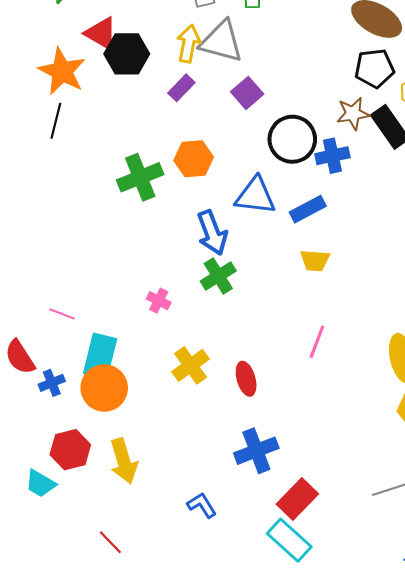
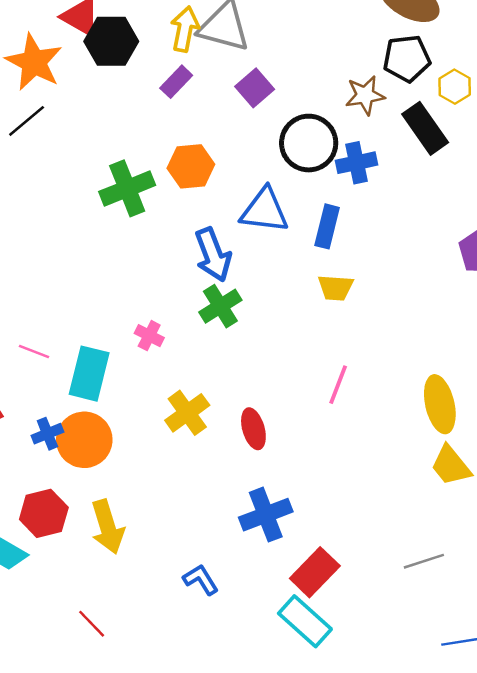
brown star: (353, 114) -> (365, 95), moved
black line: (56, 121) -> (27, 121), turned 36
blue rectangle: (308, 209) -> (327, 226), turned -48
cyan rectangle: (100, 356) -> (89, 374), moved
blue cross: (52, 383) -> (47, 434), moved

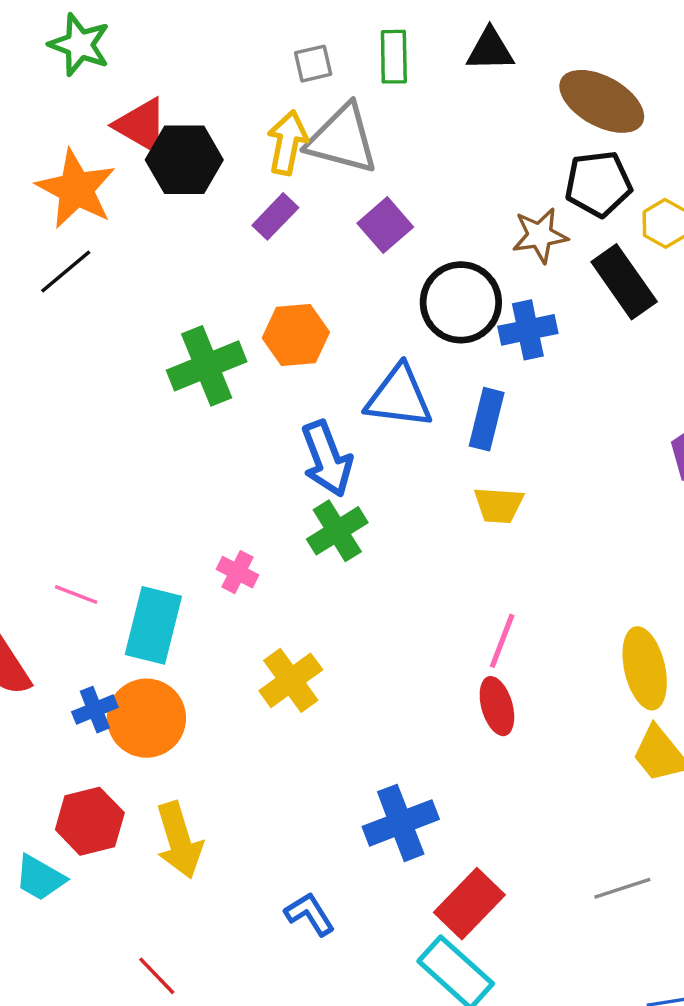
red ellipse: (253, 429) -> (497, 706), moved

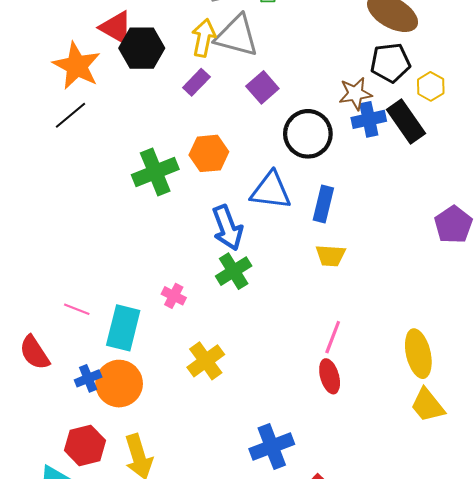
blue cross: (528, 330) -> (369, 119), moved

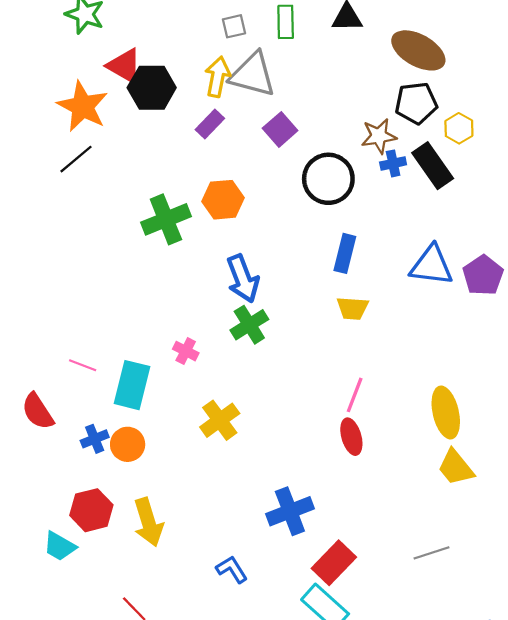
blue cross: (369, 119) -> (393, 163), size x0.7
blue triangle: (271, 191) -> (431, 265), moved
orange circle: (119, 384) -> (128, 444), size x0.7

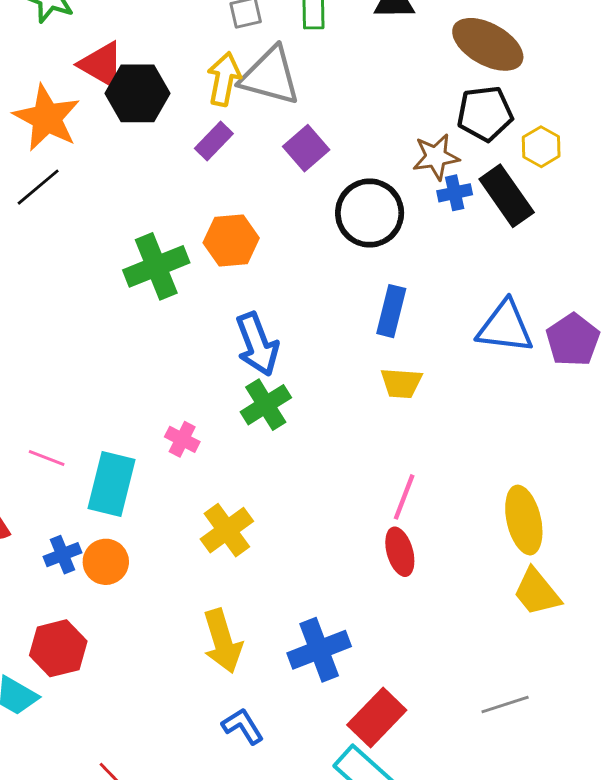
yellow arrow: (148, 522) -> (223, 641), moved

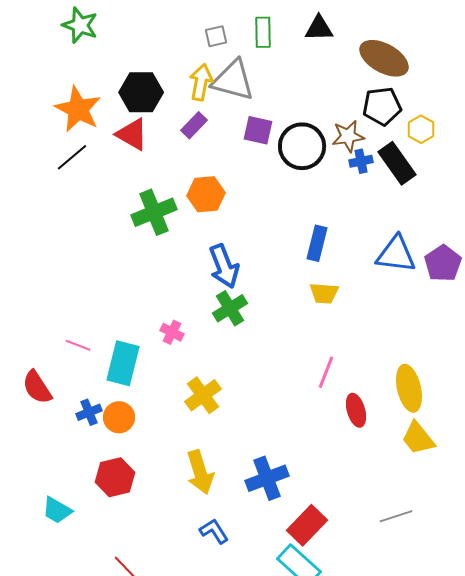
red triangle: (101, 65) -> (132, 134), moved
purple square: (306, 148) -> (258, 130), turned -36
black circle: (370, 213) -> (302, 146), moved
red ellipse: (400, 552) -> (356, 410), moved
red hexagon: (58, 648) -> (115, 477), moved

